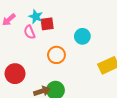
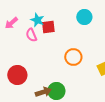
cyan circle: (82, 36) -> (84, 17), moved
orange circle: (56, 55) -> (73, 57), moved

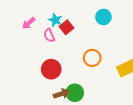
red square: (48, 27) -> (67, 27), turned -32
red circle: (17, 75) -> (51, 69), moved

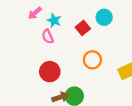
pink arrow: (29, 23) -> (35, 13), moved
red square: (67, 27) -> (83, 28), moved

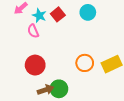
red square: (83, 28) -> (58, 14), moved
orange circle: (92, 60) -> (85, 63), moved

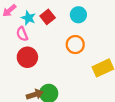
orange circle: (85, 63) -> (75, 45), moved
red circle: (35, 65) -> (27, 57), moved

